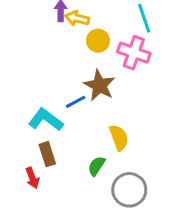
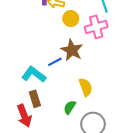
pink cross: (134, 53) -> (96, 27), turned -35
red arrow: (32, 178) -> (24, 116), size x1.5

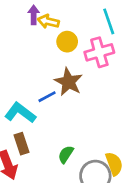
yellow semicircle: (86, 87) -> (114, 164), moved

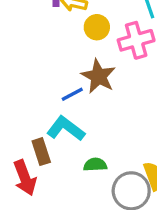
cyan L-shape: (20, 113) -> (66, 129), moved
green semicircle: (66, 154) -> (95, 165), turned 54

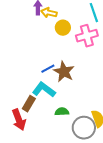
brown star: (98, 76) -> (64, 72), moved
brown rectangle: (41, 152) -> (29, 104), turned 49

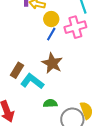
blue line: (48, 69) -> (51, 34), moved, turned -32
brown rectangle: (29, 104) -> (17, 70), moved

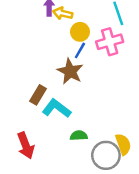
brown star: (52, 63) -> (70, 71), moved

